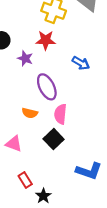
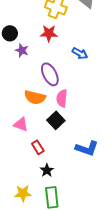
purple star: (25, 58) -> (22, 50), moved
orange semicircle: (30, 113) -> (35, 97), size x1.5
red rectangle: (25, 180) -> (38, 147), moved

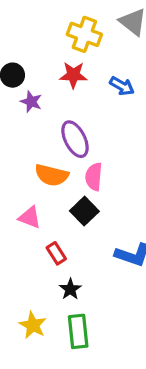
blue arrow: (80, 53) -> (122, 86), moved
yellow star: (23, 193) -> (33, 325), turned 30

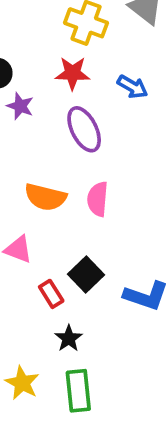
purple ellipse: (75, 139) -> (84, 129), moved
black square: (84, 211) -> (86, 275), moved

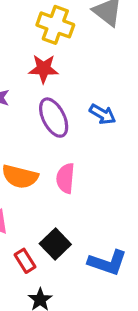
blue arrow: (133, 87) -> (103, 114), moved

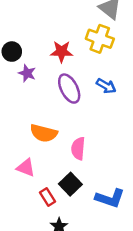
yellow cross: (55, 25) -> (100, 39), moved
pink semicircle: (65, 178) -> (78, 148), moved

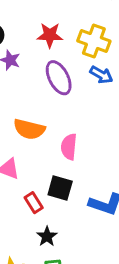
yellow cross: (100, 39) -> (94, 41), moved
black square: (70, 184) -> (60, 188), turned -30

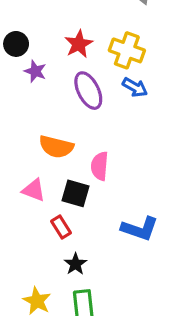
red star: (50, 35) -> (79, 44), turned -30
black square: (60, 188) -> (75, 193), moved

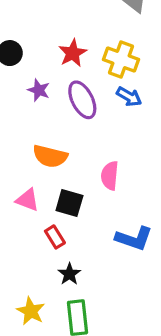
purple star: (35, 71) -> (39, 90), moved
pink semicircle: (100, 166) -> (110, 176), moved

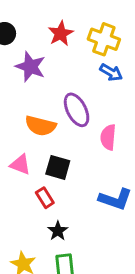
purple star: (39, 90) -> (30, 67), size x1.5
purple ellipse: (82, 100) -> (77, 110), moved
pink semicircle: (110, 176) -> (108, 137), moved

